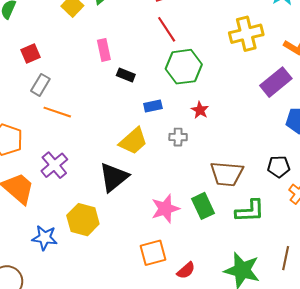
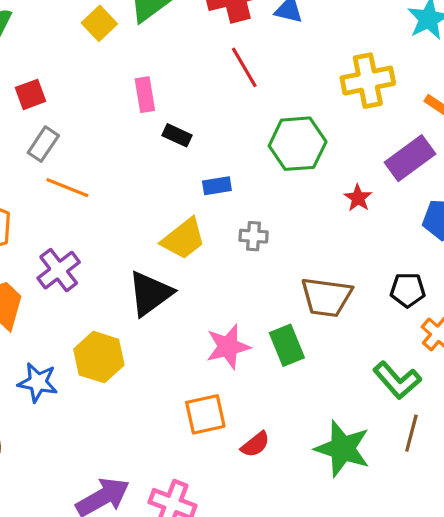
green hexagon: (184, 67) -> (298, 144), moved
red star: (200, 110) -> (358, 198), moved
green L-shape: (250, 211) -> (397, 380), moved, turned 48

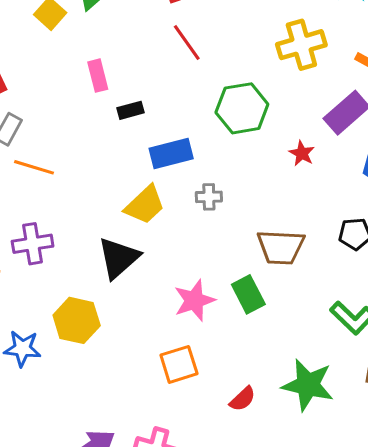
black rectangle: (177, 135) -> (131, 110), turned -35
blue rectangle: (217, 186) -> (171, 154), size x1.6
purple cross: (59, 270) -> (33, 244), turned 33
red semicircle: (255, 444) -> (243, 399), moved

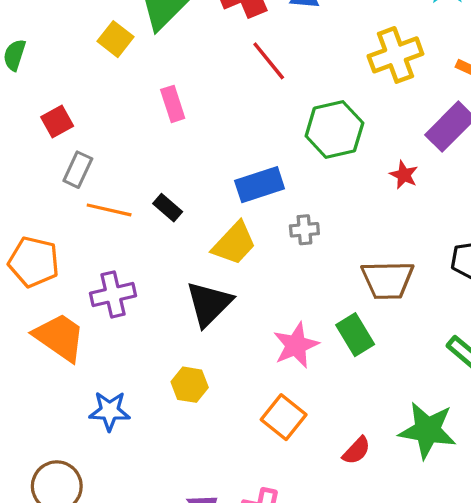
black rectangle: (131, 110) -> (168, 208), moved, turned 60
yellow hexagon: (77, 320) -> (190, 385), moved, size x0.7
orange square: (179, 364) -> (284, 417), turned -30

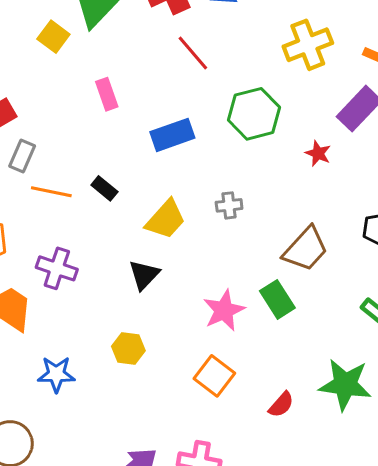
blue rectangle: (260, 185) -> (172, 135), moved
brown trapezoid: (388, 280) -> (306, 249), turned -45
purple cross: (113, 294) -> (57, 268), turned 33
black triangle: (209, 304) -> (144, 275), size x0.7

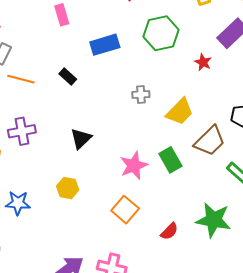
black rectangle: (104, 188) -> (68, 77), moved
yellow trapezoid: (166, 219) -> (180, 112), moved
brown trapezoid: (306, 249) -> (210, 141), moved
purple cross: (57, 268) -> (22, 131), turned -32

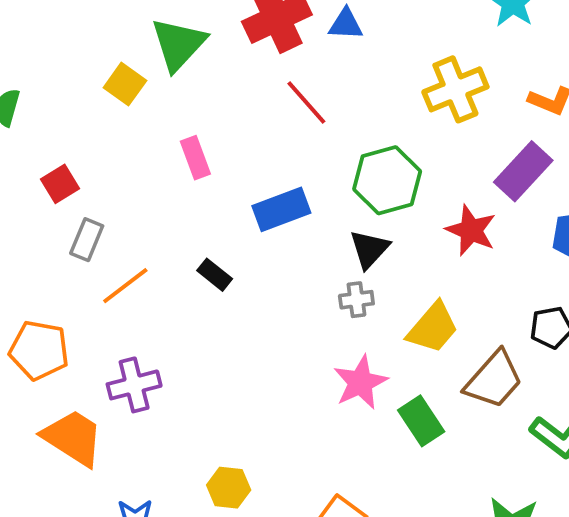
red star: (203, 62) -> (471, 230), size x1.5
orange line: (21, 79) -> (125, 286), turned -48
black triangle: (81, 139) -> (369, 249), moved
pink star: (134, 165) -> (360, 382), moved

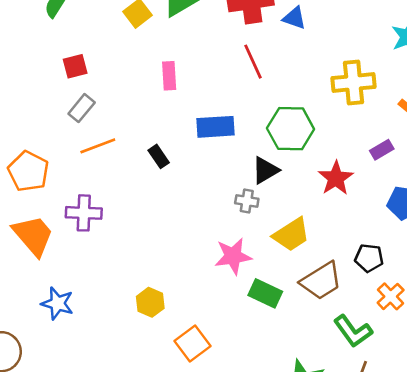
purple rectangle: (523, 171) -> (382, 150), size x0.6
green rectangle: (421, 421) -> (265, 293), turned -48
yellow hexagon: (229, 488) -> (150, 302), moved

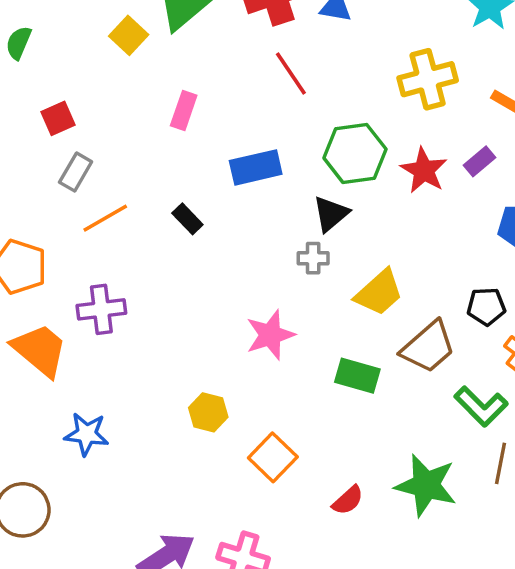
pink rectangle: (169, 76) -> (184, 110), turned 32
red star: (336, 178) -> (424, 170), moved
pink star: (233, 256) -> (270, 335), moved

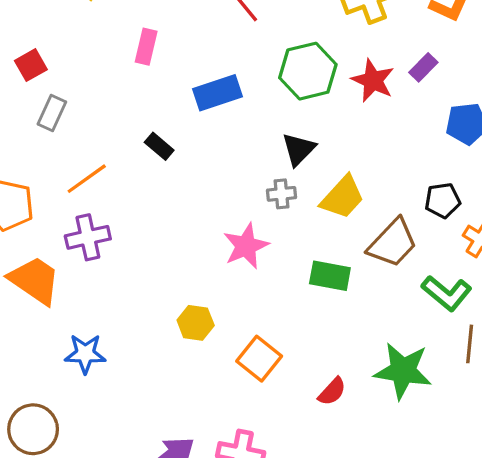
black triangle: (331, 214) -> (299, 149), moved
orange line: (105, 218) -> (87, 179), moved
gray cross: (313, 258) -> (282, 194), moved

